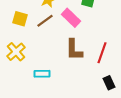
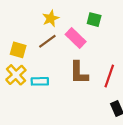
yellow square: (20, 19) -> (18, 50), moved
cyan rectangle: (42, 74) -> (40, 81), moved

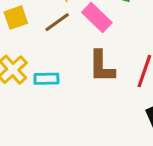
yellow square: (18, 50) -> (16, 18), moved, turned -35

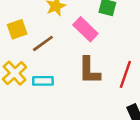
brown line: (57, 22) -> (43, 43), moved

